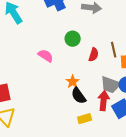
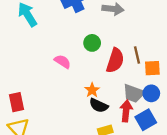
red semicircle: (94, 55) -> (115, 60), size x1.6
black semicircle: (79, 96) -> (99, 105), turned -30

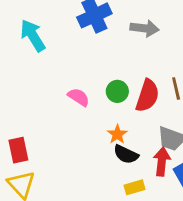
green circle: (92, 43) -> (117, 91), moved

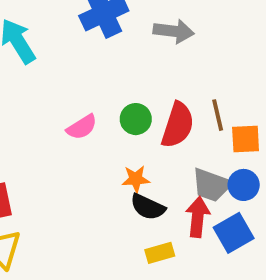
pink semicircle: (79, 97) -> (82, 127), turned 115
orange star: (117, 134) -> (136, 179), turned 30

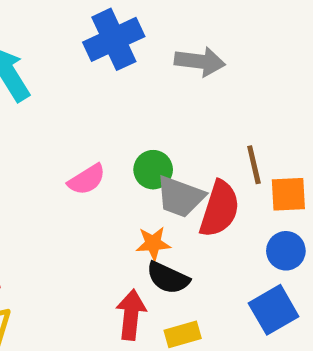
red semicircle: (178, 125) -> (220, 209), moved
gray trapezoid: (212, 185) -> (180, 197), moved
red arrow: (198, 217) -> (131, 315), moved

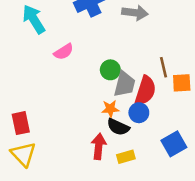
pink semicircle: (87, 179) -> (64, 52), moved
gray trapezoid: (180, 197) -> (125, 84), turned -96
blue circle: (286, 251) -> (139, 113), moved

